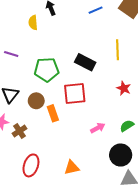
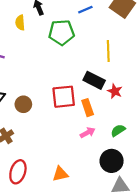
black rectangle: (85, 62) -> (94, 80), moved
green pentagon: (47, 70) -> (61, 32), moved
orange rectangle: (53, 113) -> (88, 108), moved

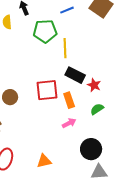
yellow line: (108, 51) -> (65, 48), moved
green semicircle: (118, 130) -> (97, 109), moved

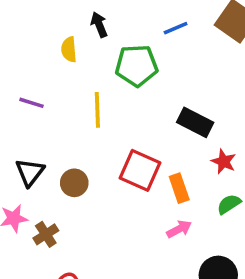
yellow line: (65, 48) -> (97, 110), moved
black rectangle: (75, 75) -> (195, 122), moved
red square: (47, 90) -> (140, 170), turned 30

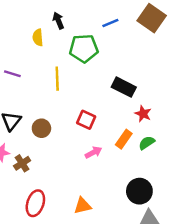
red square: (140, 170) -> (86, 120), size x0.7
orange rectangle: (179, 188) -> (124, 139), moved, turned 54
pink arrow: (179, 229) -> (93, 152), moved

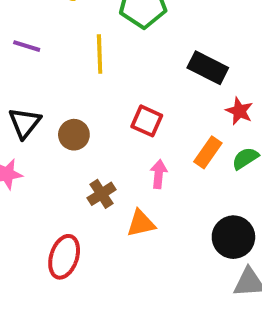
pink arrow: (93, 152) -> (159, 174), turned -56
brown cross: (22, 163) -> (102, 194), moved
orange triangle: (83, 206) -> (141, 223), moved

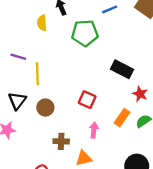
yellow line: (100, 54) -> (37, 74), moved
brown cross: (102, 194) -> (61, 141), turned 35

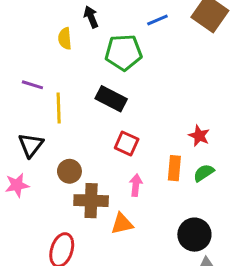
black rectangle: (122, 69) -> (111, 99), moved
brown circle: (45, 108) -> (69, 171), moved
orange rectangle: (122, 118) -> (174, 168), turned -30
brown cross: (61, 141) -> (91, 201), size x1.5

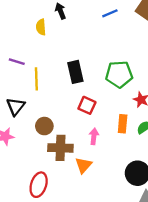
green pentagon: (123, 52) -> (119, 74), moved
black rectangle: (111, 99) -> (75, 72), turned 50
orange triangle: (122, 224) -> (83, 165), turned -36

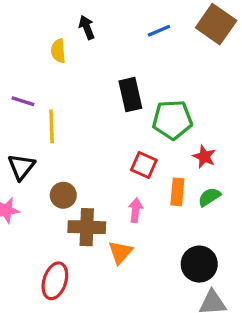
black rectangle: (75, 72) -> (130, 95), moved
red square: (87, 105) -> (144, 165), moved

